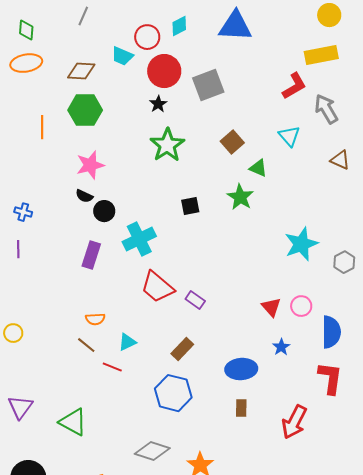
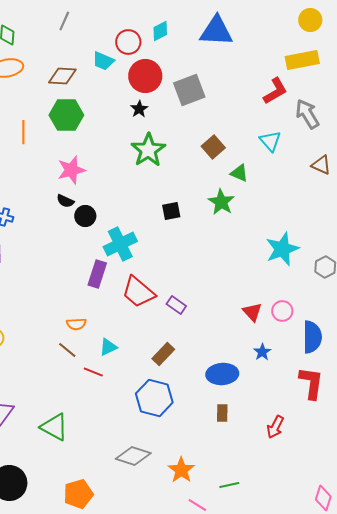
purple rectangle: (91, 255) -> (97, 274), moved
red arrow: (294, 422) -> (275, 427), size x0.7

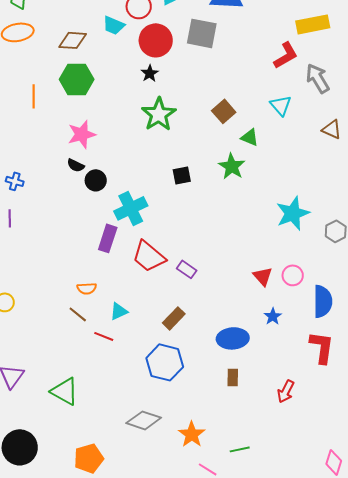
gray square: (189, 90) -> (202, 33), moved, turned 32

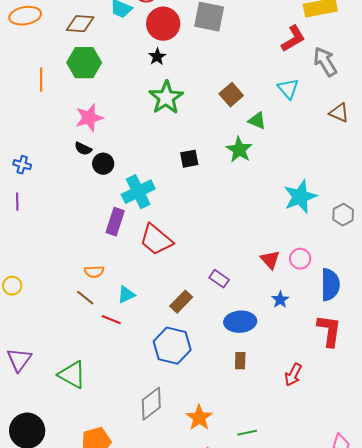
purple rectangle: (187, 269) -> (219, 279), moved
gray diamond: (144, 420) -> (151, 404), turned -56

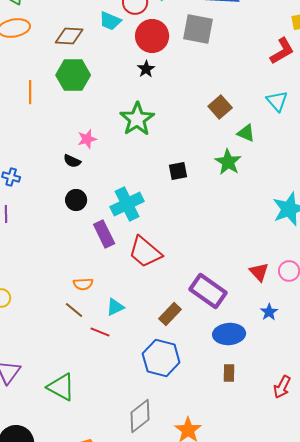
green star: (166, 98) -> (137, 119), moved
pink star: (89, 118) -> (87, 139), moved, size x0.7
black circle: (103, 164) -> (76, 200), moved
purple rectangle: (115, 222) -> (104, 234), turned -44
purple rectangle: (219, 279) -> (208, 291), size x1.8

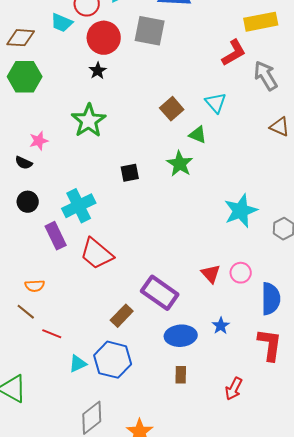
cyan triangle: (277, 101) -> (216, 103), moved
cyan triangle: (115, 307) -> (78, 364), moved
blue star: (269, 312) -> (221, 326), moved

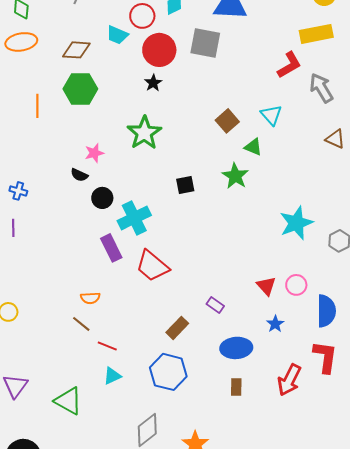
black circle: (28, 202) -> (102, 198), moved
purple rectangle: (160, 293) -> (215, 305), size x0.5
blue star: (221, 326) -> (275, 324), moved
cyan triangle: (78, 364) -> (112, 376), moved
red arrow: (234, 389) -> (289, 380), moved, size x1.4

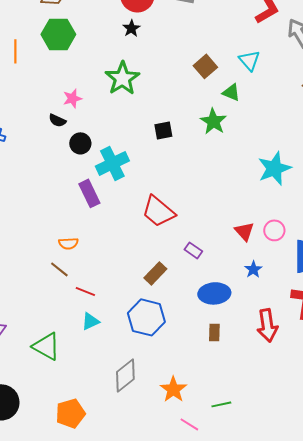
red trapezoid: (152, 266) -> (158, 211), moved
red arrow: (289, 380) -> (267, 325), turned -36

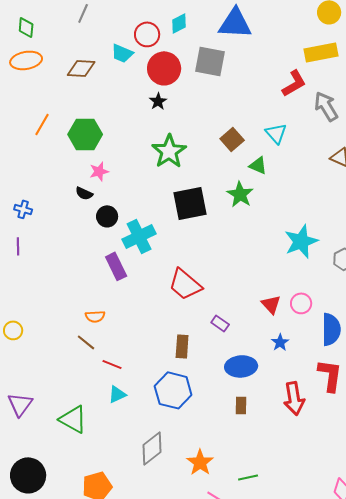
green hexagon: (58, 34) -> (85, 134), moved
orange line: (15, 51) -> (42, 124), turned 30
green star: (122, 78) -> (169, 151), moved
black square: (163, 130) -> (190, 203), size x1.8
brown rectangle: (155, 273) -> (182, 346), turned -40

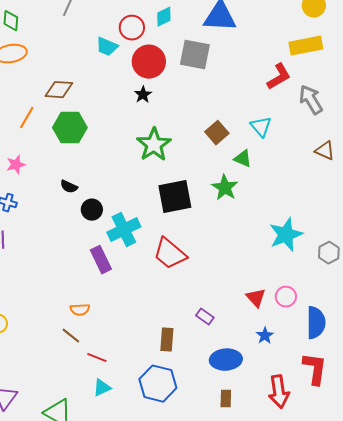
brown diamond: (81, 68) -> (59, 90), moved
pink star: (99, 171) -> (16, 165), moved
red trapezoid: (185, 284) -> (170, 254), moved

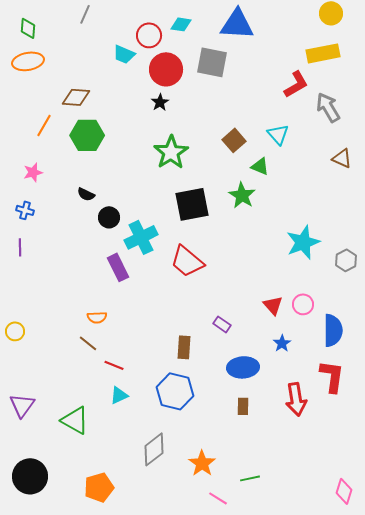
cyan diamond: (164, 17) -> (181, 24), turned 35

